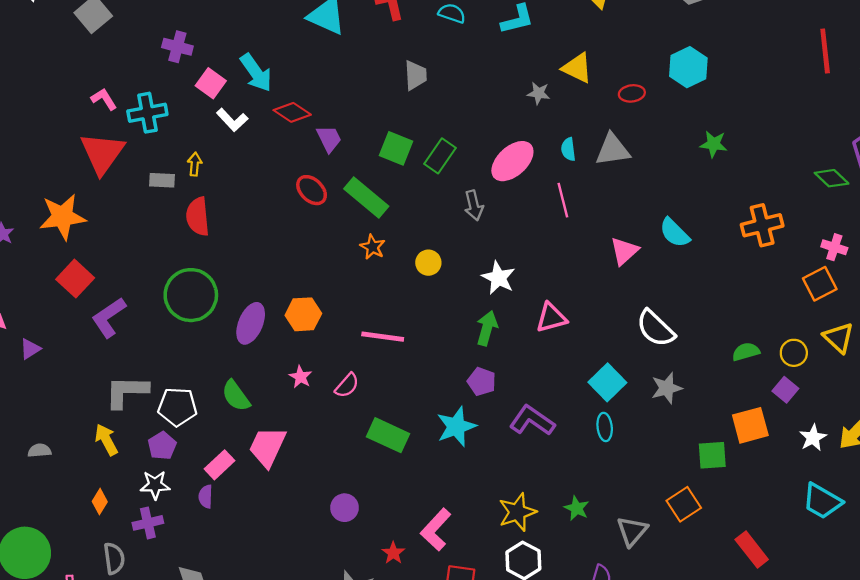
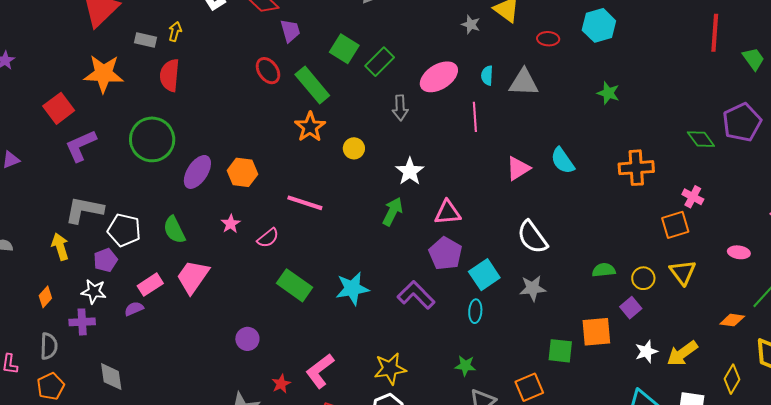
orange star: (63, 217) -> (104, 74), moved
orange star: (373, 247) -> (310, 127), size x1.4
purple pentagon: (482, 381) -> (445, 253), moved, size x1.4
purple semicircle: (206, 497) -> (134, 309), turned 54
green star: (577, 508) -> (465, 366), moved, turned -30

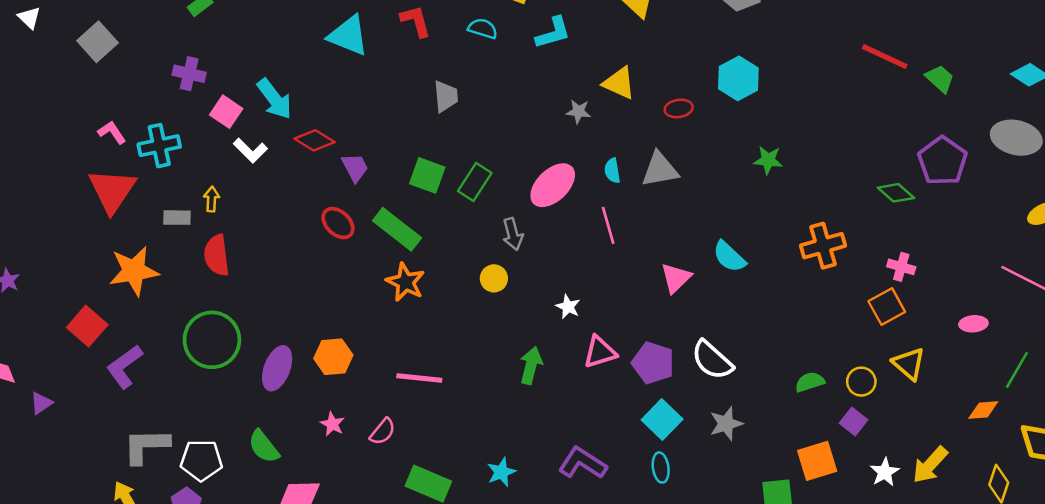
red line: (715, 33) -> (885, 56), turned -57
yellow circle: (354, 148) -> (494, 278), moved
white star: (410, 171) -> (568, 307), moved, size x0.7
purple pentagon: (445, 253) -> (653, 363), moved
cyan star: (352, 288) -> (501, 472), size x0.7

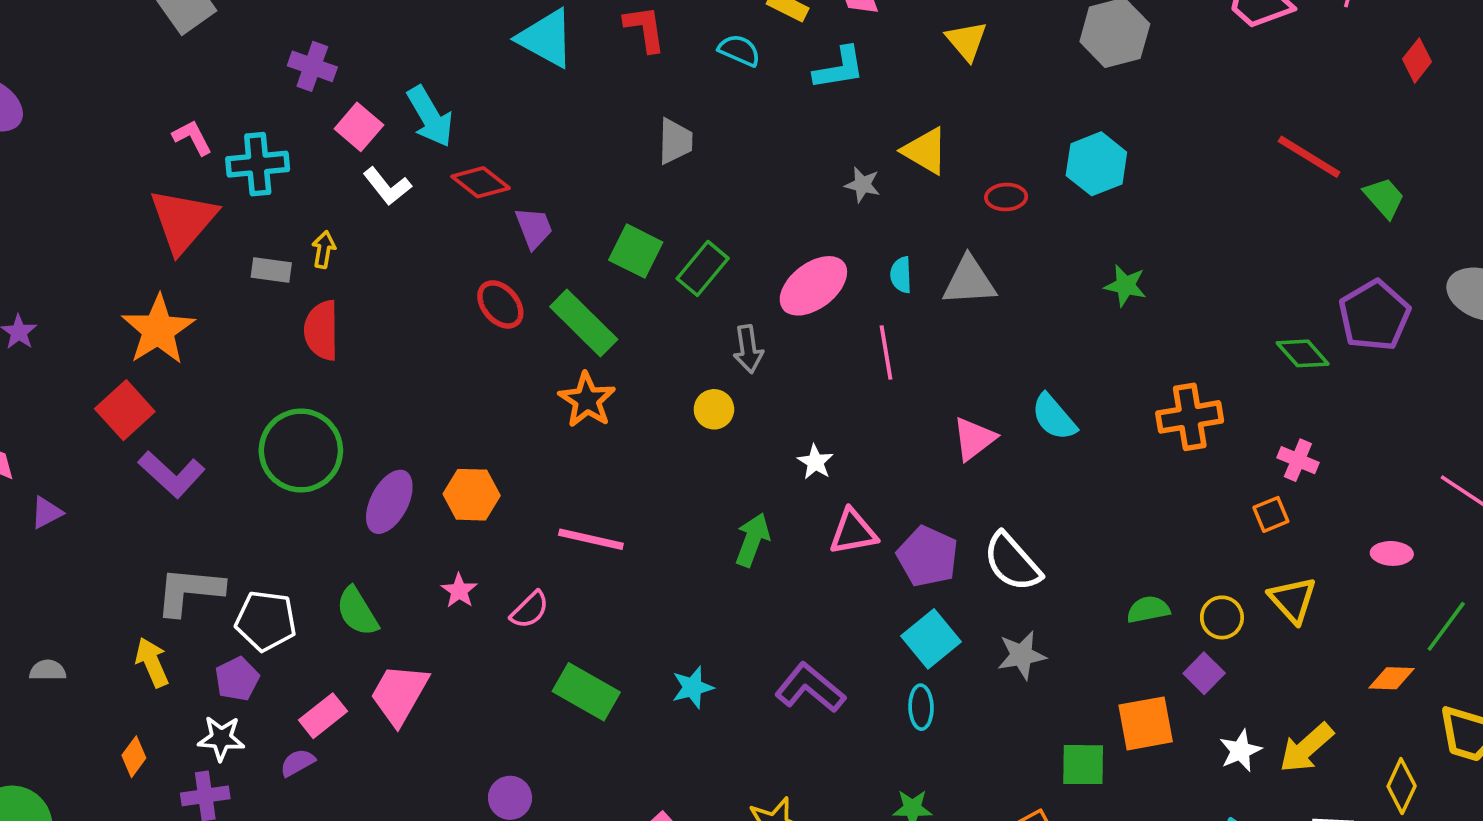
orange star: (134, 271) -> (158, 330), moved, turned -30
orange square: (887, 307) -> (1271, 514), size x0.7
purple L-shape: (125, 367) -> (172, 474), turned -108

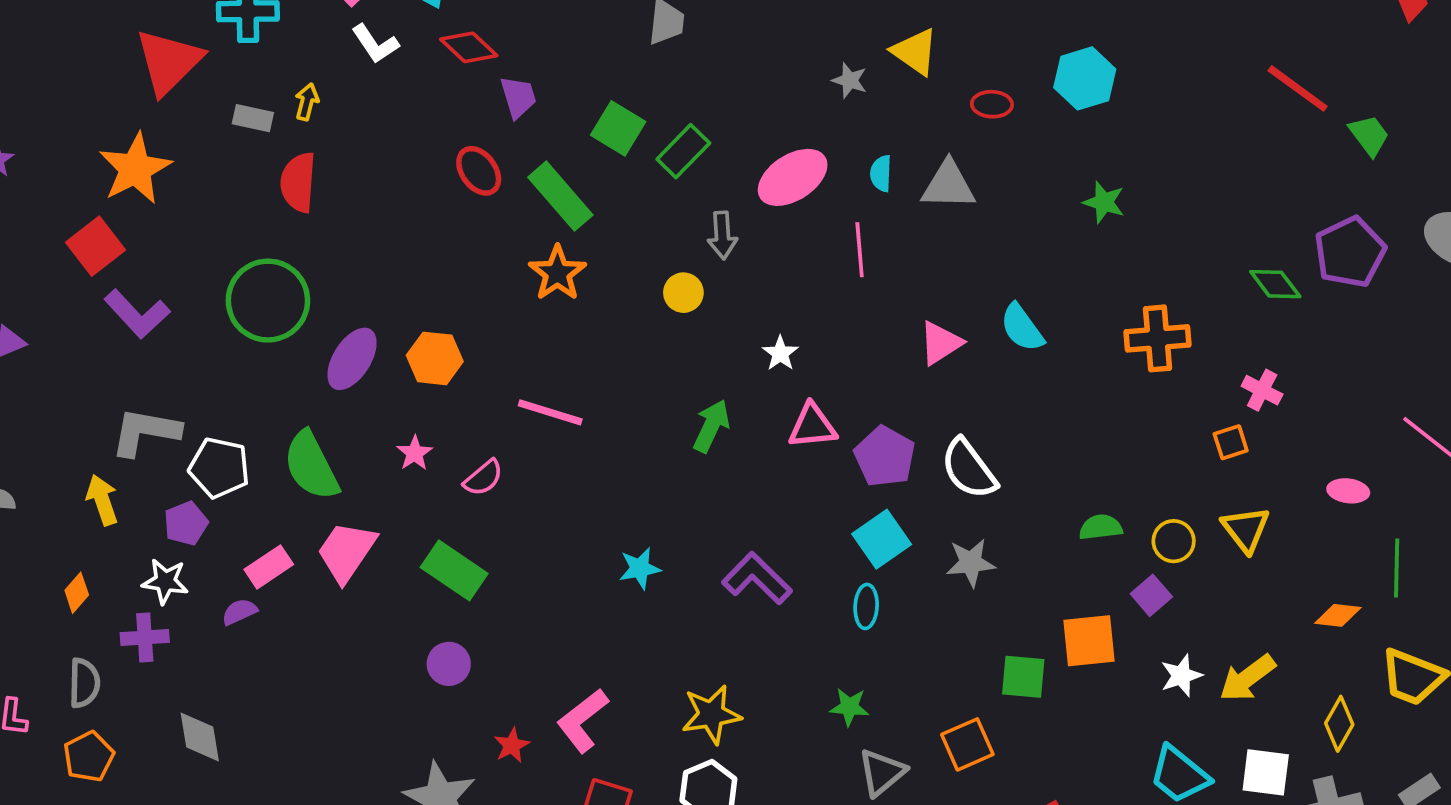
green semicircle: (357, 611) -> (311, 466), size x1.4
green line: (1446, 626) -> (1397, 568), turned -40
green rectangle: (586, 692) -> (454, 570), moved

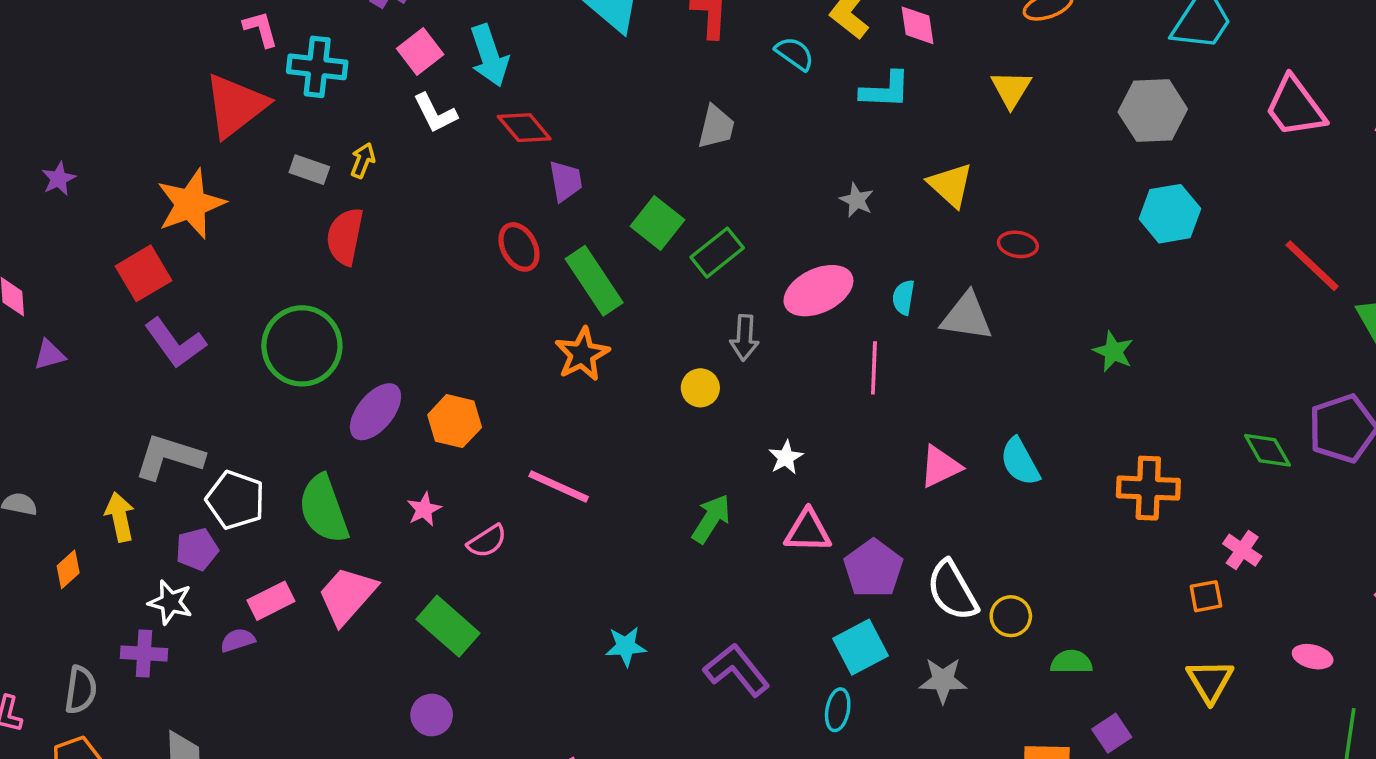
cyan hexagon: (1085, 78) -> (1170, 214), moved
gray star: (850, 80) -> (857, 200), moved
yellow circle: (1174, 541) -> (1011, 616), moved
orange diamond: (77, 593) -> (68, 569), moved

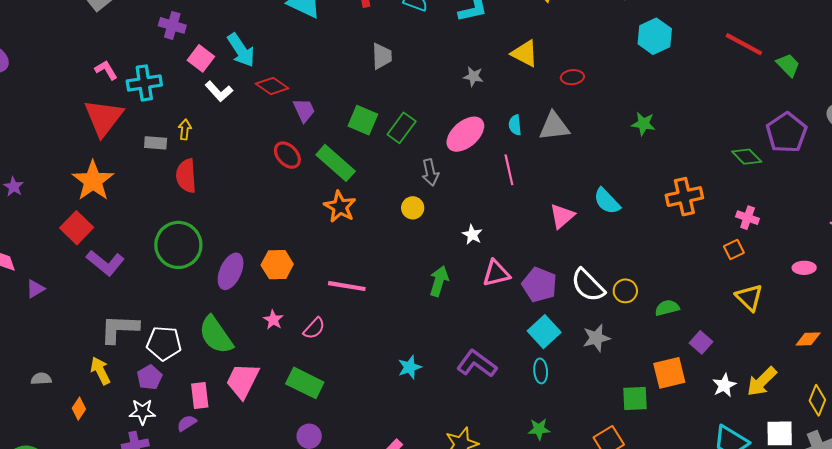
pink rectangle: (271, 601) -> (200, 396), turned -55

